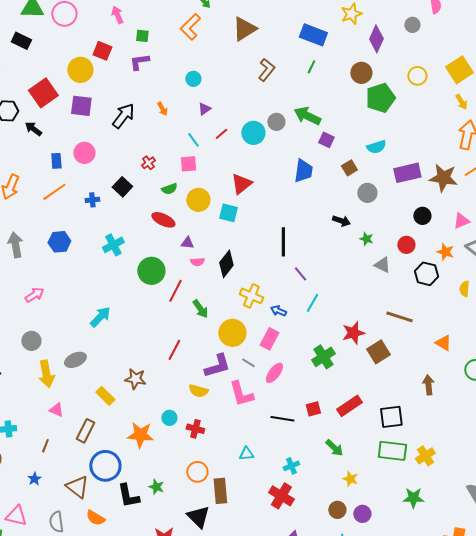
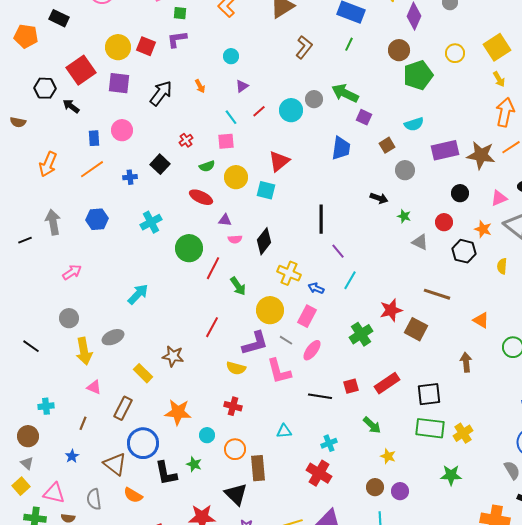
red square: (102, 51) -> (146, 46), moved
brown square: (378, 352) -> (416, 329), turned -30
cyan circle: (169, 418) -> (207, 435), moved

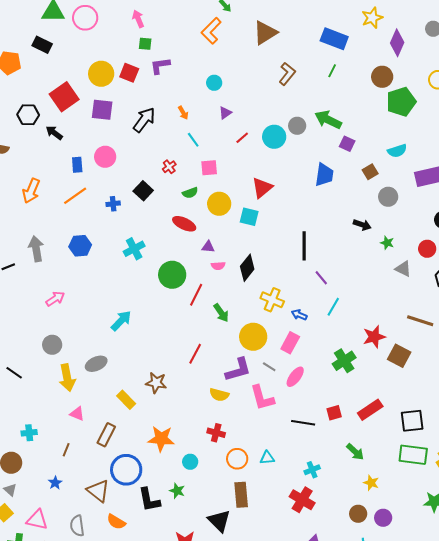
green square: (180, 13) -> (145, 44), moved
cyan line: (231, 117) -> (193, 140), moved
orange circle: (235, 449) -> (237, 459), moved

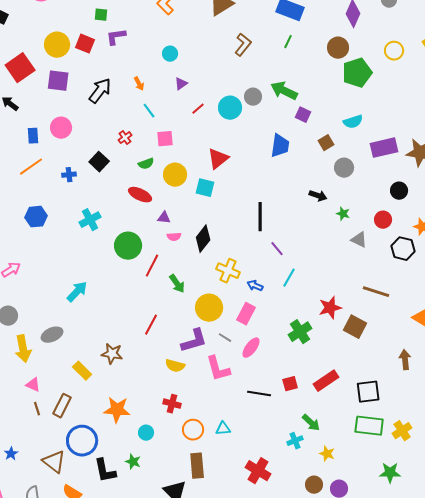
brown line: (66, 450) -> (37, 409), moved, turned -40
cyan cross: (312, 470) -> (295, 441), moved

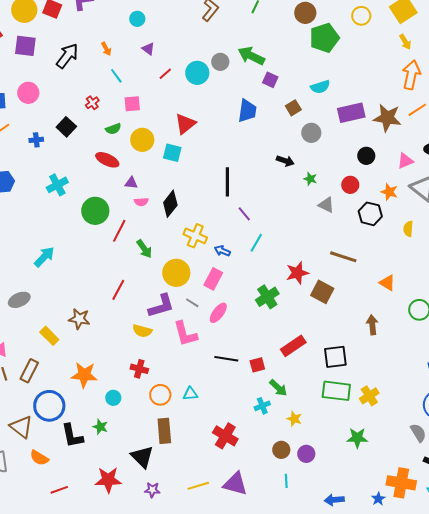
purple triangle: (181, 84) -> (148, 49), turned -48
red square: (290, 384) -> (257, 365), moved

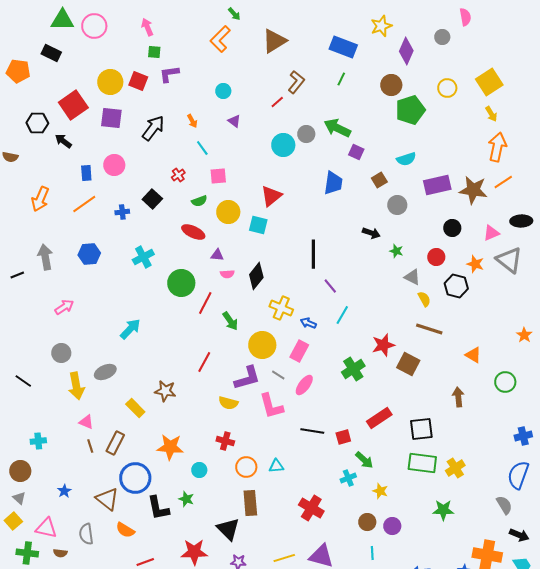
red line: (165, 74) -> (277, 102), moved
yellow semicircle: (408, 229) -> (424, 299), moved, turned 147

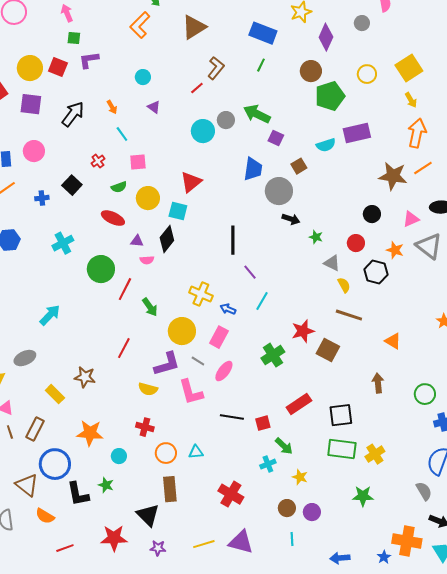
purple rectangle: (437, 185) -> (357, 133), moved
gray circle: (397, 205) -> (279, 191), moved, size x1.4
black diamond: (256, 276) -> (167, 239), moved
green circle: (505, 382) -> (425, 394), moved

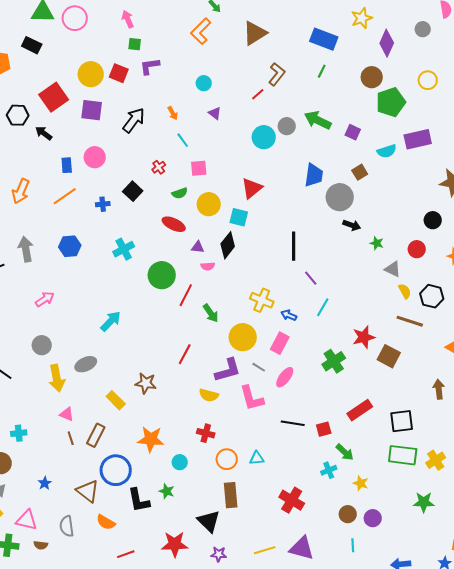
purple square: (276, 138) -> (353, 132), moved
black hexagon: (376, 272) -> (432, 296), moved

